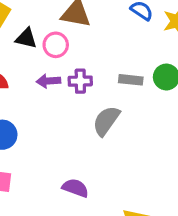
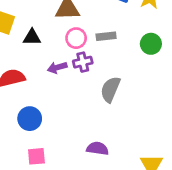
pink circle: (56, 45) -> (76, 38), moved
gray rectangle: (131, 80) -> (106, 36), moved

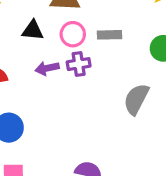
black triangle: (32, 37) -> (33, 30), moved
gray semicircle: (110, 89) -> (136, 99), moved

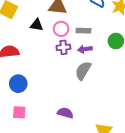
purple arrow: (47, 68) -> (85, 49), moved
gray semicircle: (136, 99) -> (83, 71), moved

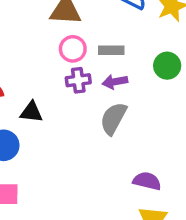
black triangle: (37, 25) -> (31, 112), moved
purple semicircle: (65, 113) -> (147, 181), moved

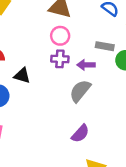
gray rectangle: (111, 50) -> (105, 46), moved
purple semicircle: (147, 181) -> (80, 134), moved, turned 108

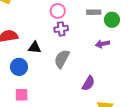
purple arrow: (86, 65) -> (102, 44), moved
gray semicircle: (80, 91) -> (62, 59), moved

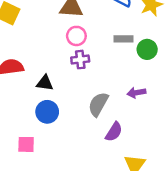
purple arrow: (102, 44) -> (136, 93), moved
gray semicircle: (62, 59) -> (98, 104), moved
blue circle: (19, 67) -> (47, 112), moved

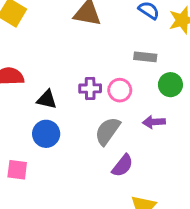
pink circle: (76, 36) -> (120, 90), moved
green circle: (147, 49) -> (170, 85), moved
purple cross: (80, 60) -> (90, 88), moved

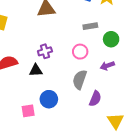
purple cross: (90, 88) -> (45, 51), moved
blue circle: (46, 134) -> (49, 99), moved
pink square: (17, 170) -> (28, 111), moved

